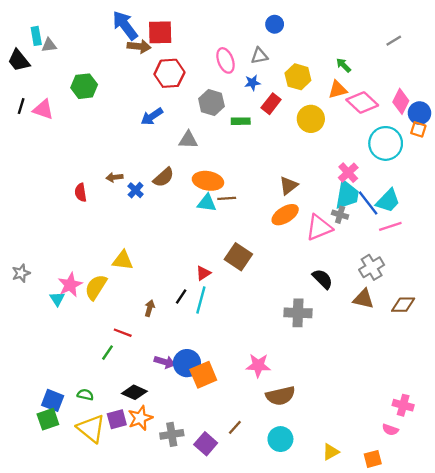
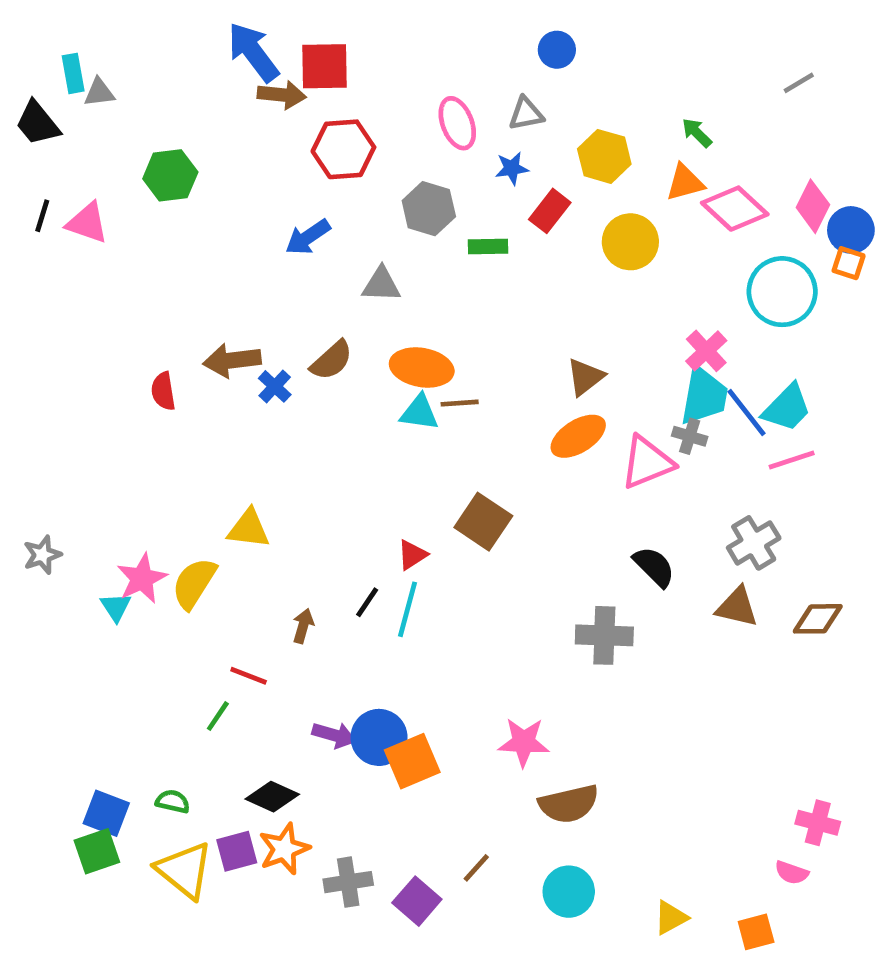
brown arrow: (115, 177) -> (232, 360), size x1.6

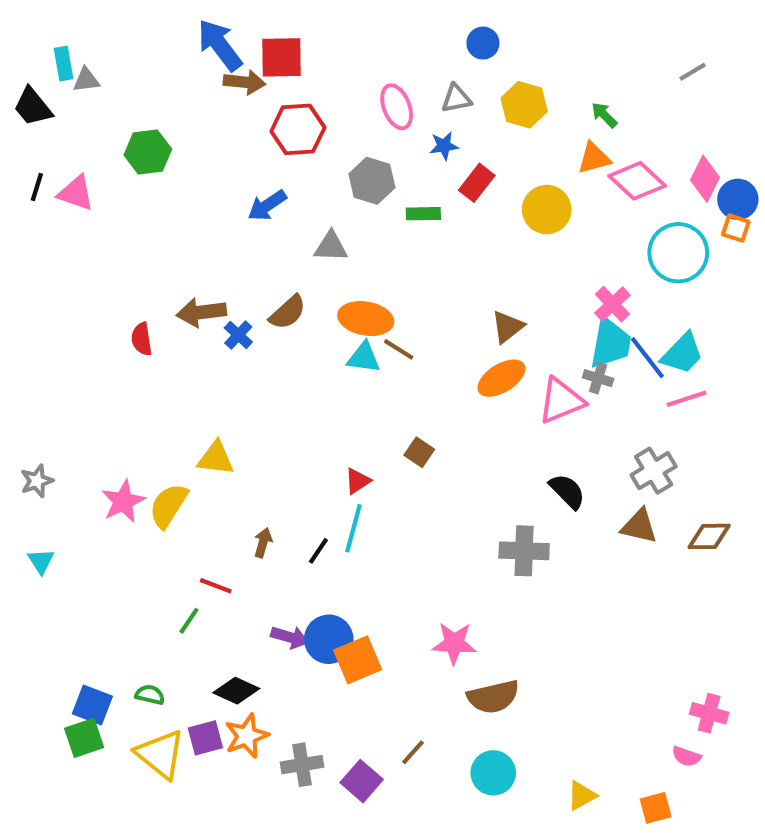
yellow hexagon: (604, 156) -> (524, 105), moved
brown line: (460, 403) -> (399, 349), turned 36
brown square: (483, 522) -> (419, 452), size x0.6
black line: (367, 602) -> (318, 551), moved
cyan triangle: (116, 607) -> (41, 561), moved

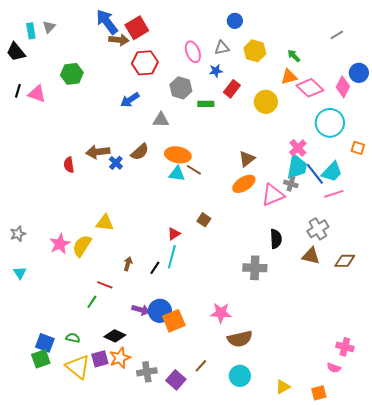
red square: (281, 57) -> (137, 28), turned -30
gray triangle: (86, 80) -> (49, 27), moved, turned -40
blue circle: (738, 199) -> (359, 73), moved
orange square: (736, 228) -> (358, 148), moved
black semicircle: (567, 491) -> (276, 239), turned 42

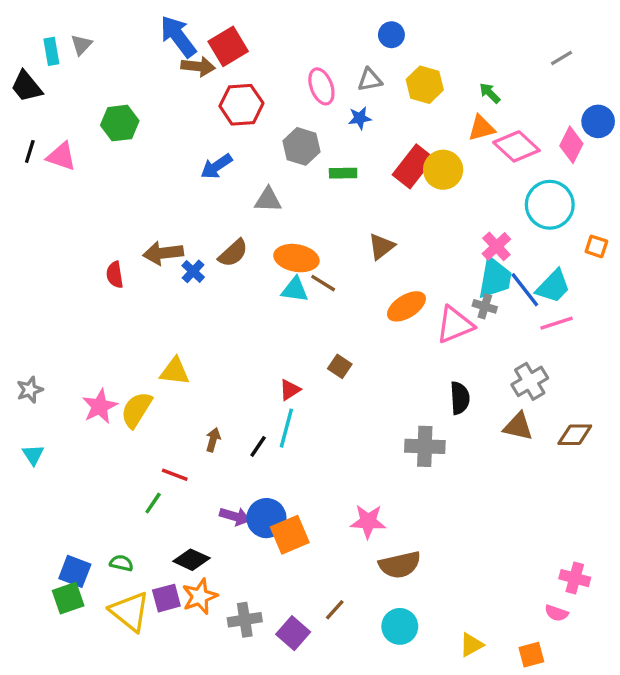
red rectangle: (232, 89) -> (413, 166), moved, size x1.4
brown triangle: (247, 159) -> (381, 246), moved

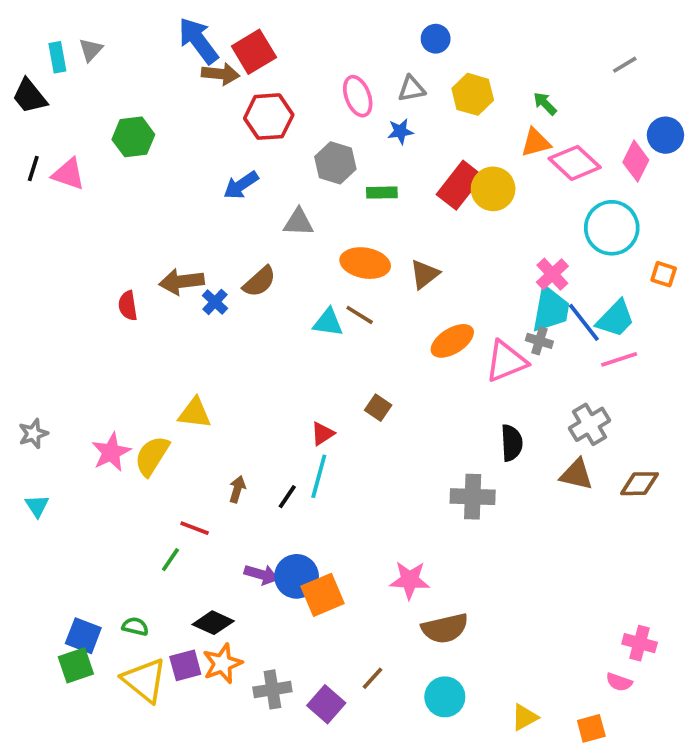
orange ellipse: (296, 258) -> (365, 263), moved

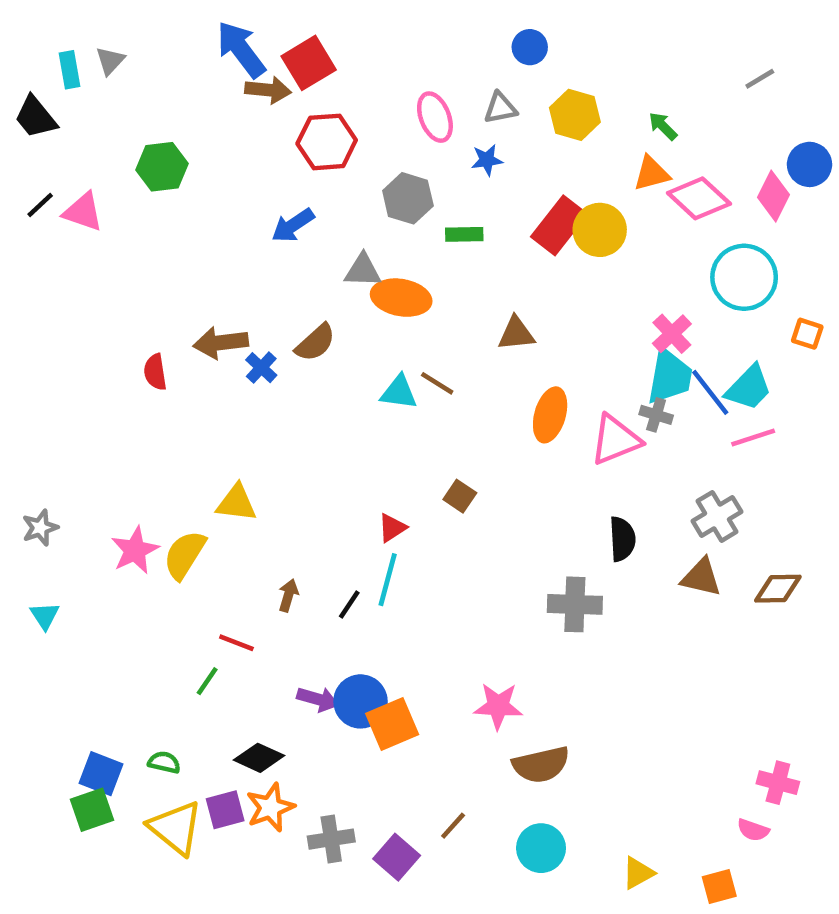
black line: (33, 168) -> (40, 205), turned 30
orange ellipse: (365, 263) -> (401, 298), moved
brown triangle: (424, 274) -> (516, 334), turned 32
orange ellipse: (452, 341) -> (550, 415), turned -42

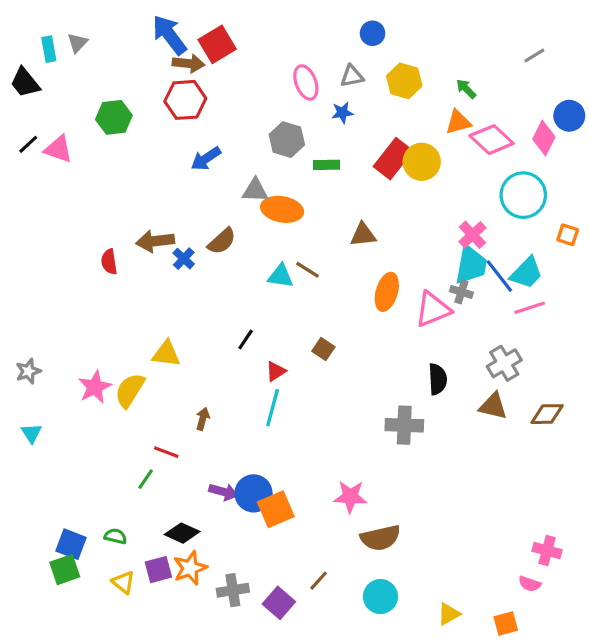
red hexagon: (327, 142) -> (185, 100), moved
black line: (349, 604) -> (246, 339), moved
yellow triangle: (176, 828) -> (123, 582), size x0.6

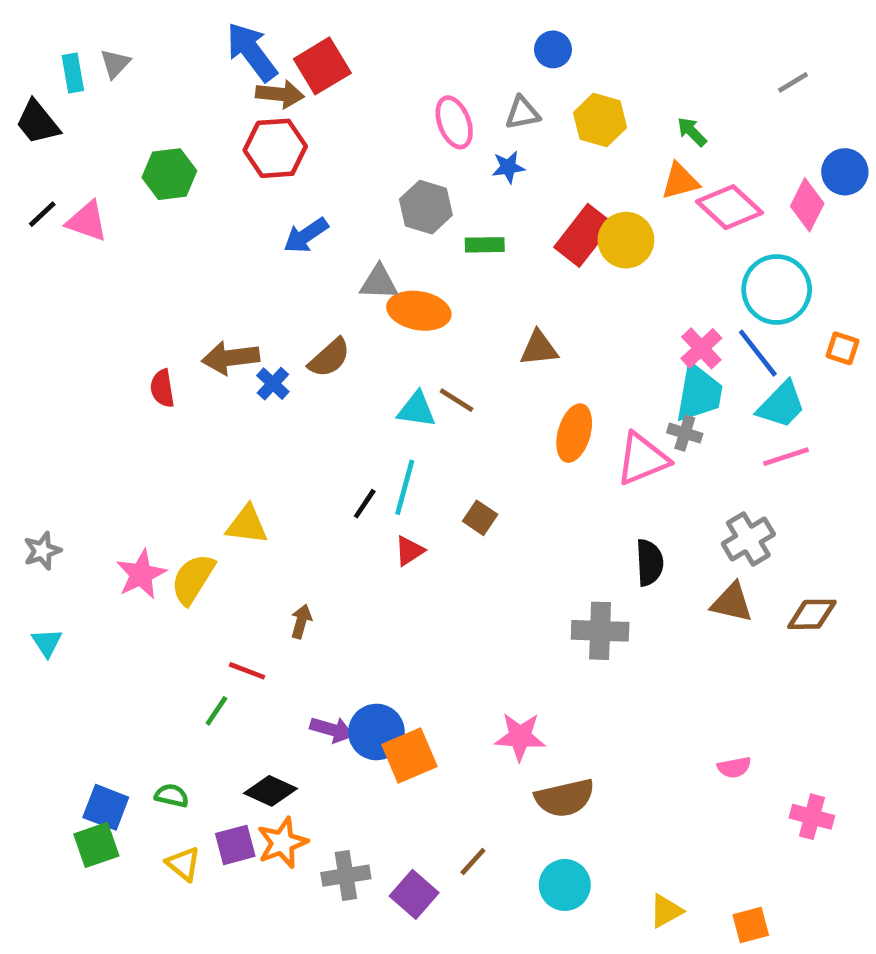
blue line: (499, 276) -> (758, 353), moved
cyan line: (273, 408) -> (405, 487), moved
pink semicircle: (530, 584) -> (734, 767), moved, turned -30

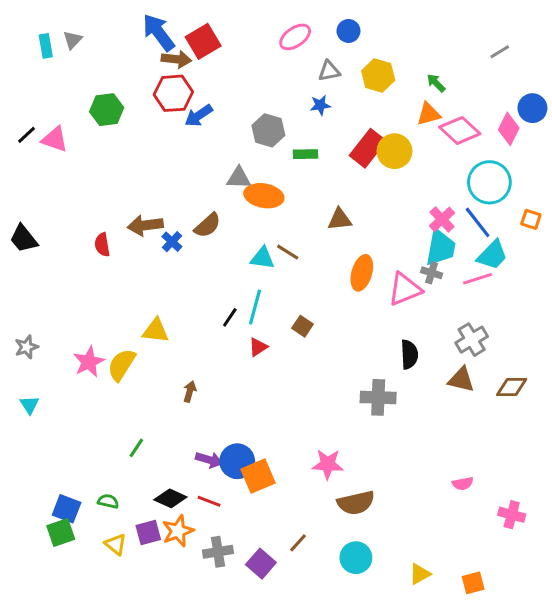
black trapezoid: (38, 122) -> (24, 239), moved
pink ellipse: (454, 122) -> (295, 37), moved, turned 76
blue arrow: (306, 235) -> (199, 116), moved
pink line: (786, 457) -> (478, 279), moved
red line: (247, 671) -> (209, 501), moved

